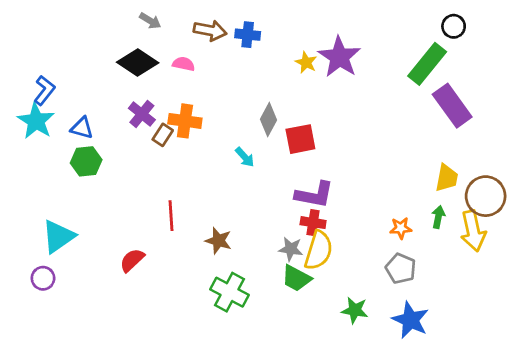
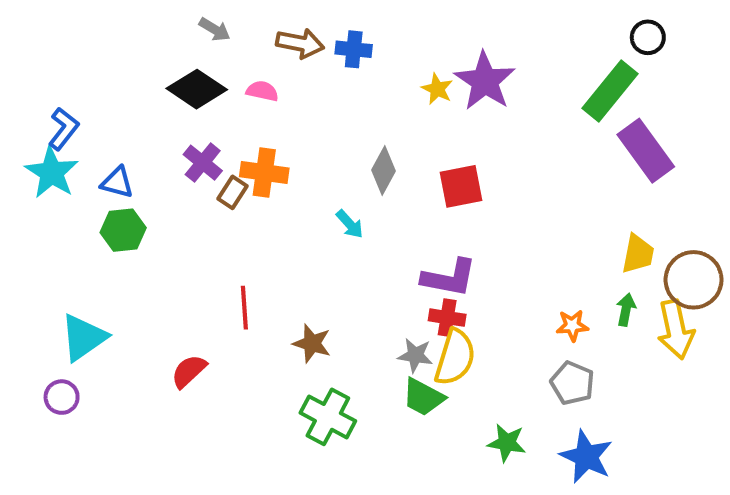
red square: (300, 139) -> (461, 186), moved

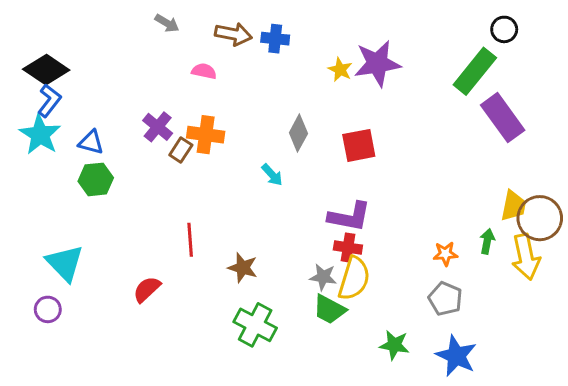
purple star: (485, 81) -> (377, 63), turned 30
black diamond: (197, 89) -> (46, 70), moved
yellow trapezoid: (638, 254) -> (513, 206), moved
cyan triangle: (83, 337) -> (65, 263), turned -39

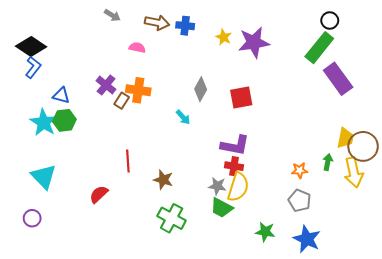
black circle: (504, 29) -> (330, 20), moved
yellow star: (340, 70) -> (224, 37), moved
cyan star: (40, 135) -> (44, 122), moved
purple circle: (48, 309) -> (32, 218), moved

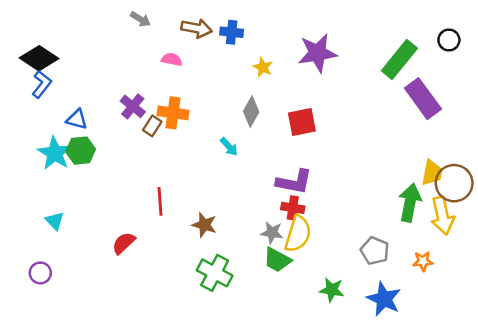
black circle: (330, 20) -> (449, 40), moved
yellow star: (224, 37) -> (263, 67), moved
green arrow: (328, 162) -> (410, 203), size x1.8
orange star: (300, 170) -> (423, 261), moved
cyan triangle: (44, 177) -> (55, 221), size x0.6

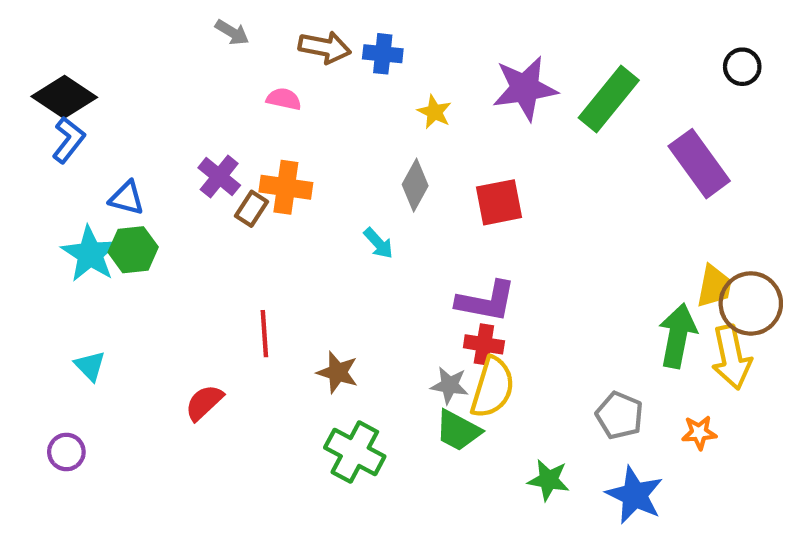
green rectangle: (399, 60) -> (609, 99), moved

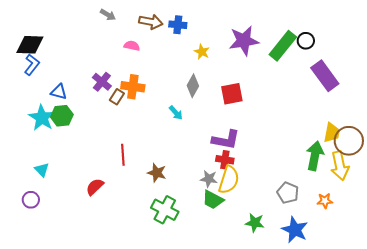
black circle: (742, 67) -> (306, 41), moved
black diamond: (64, 97) -> (30, 45), turned -32
purple circle: (66, 452) -> (31, 200), moved

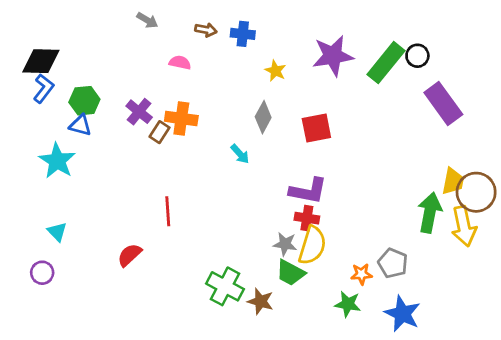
brown arrow: (151, 22) -> (206, 30), size x0.7
green hexagon: (62, 116) -> (84, 101), moved
brown star: (157, 173) -> (260, 301), moved
orange star: (325, 201) -> (361, 274), moved

